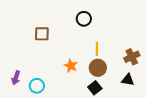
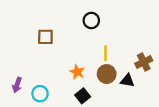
black triangle: (128, 80) -> (127, 81), moved
black square: (95, 88) -> (83, 96), moved

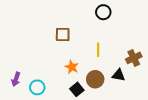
black circle: (91, 21) -> (103, 12), moved
brown square: (45, 37) -> (63, 35), moved
brown circle: (107, 74) -> (95, 79), moved

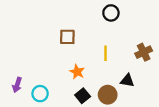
brown cross: (134, 58) -> (144, 52), moved
brown circle: (95, 79) -> (108, 95), moved

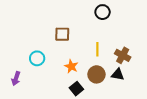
brown cross: (144, 52) -> (123, 55), moved, turned -35
cyan circle: (40, 94) -> (37, 58), moved
brown circle: (108, 95) -> (96, 74), moved

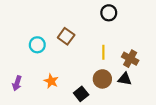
brown square: (62, 34) -> (66, 36), turned 35
cyan circle: (37, 58) -> (37, 45), moved
orange star: (71, 66) -> (51, 81), moved

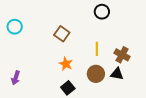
cyan circle: (37, 45) -> (15, 27), moved
orange star: (51, 81) -> (66, 64), moved
black square: (81, 94) -> (68, 88), moved

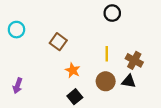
brown square: (62, 34) -> (58, 42), moved

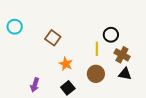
black circle: (112, 13) -> (111, 35), moved
black triangle: (129, 81) -> (125, 74), moved
purple arrow: (18, 86) -> (35, 85), moved

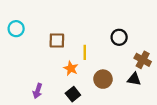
brown square: (53, 38) -> (57, 40), turned -35
yellow line: (97, 49) -> (85, 52), moved
brown cross: (122, 55) -> (143, 60), moved

